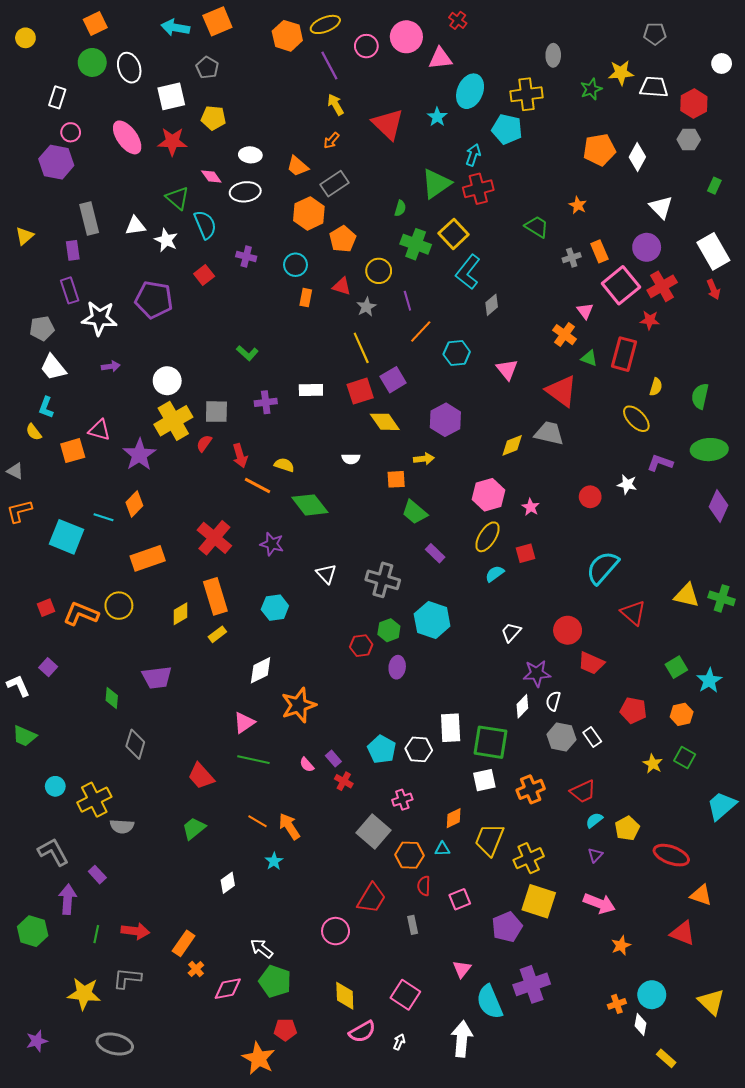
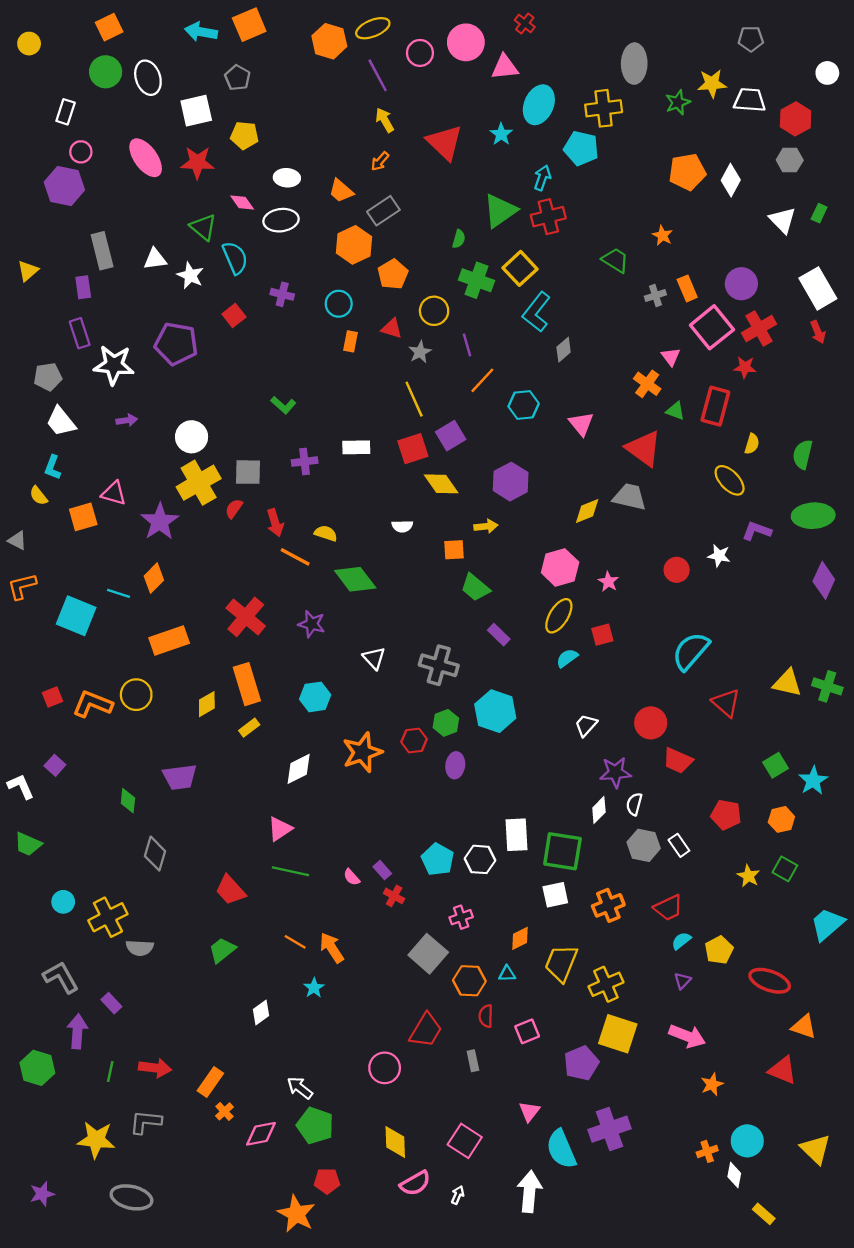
gray ellipse: (553, 55) -> (634, 64), size x1.5
white triangle: (661, 207) -> (783, 220), moved
orange star: (299, 705) -> (362, 752), moved

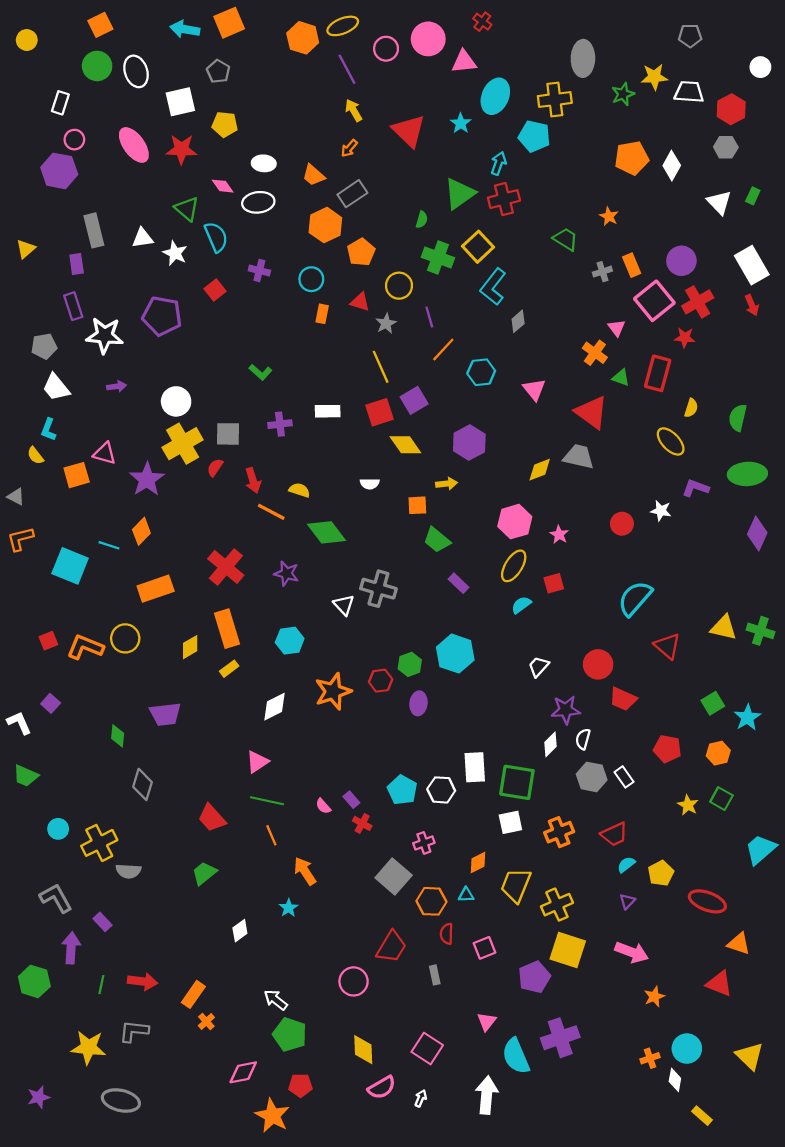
gray cross: (439, 665) -> (378, 589), moved
orange line: (295, 942) -> (271, 835), moved, turned 36
pink diamond: (261, 1134) -> (243, 1072), moved

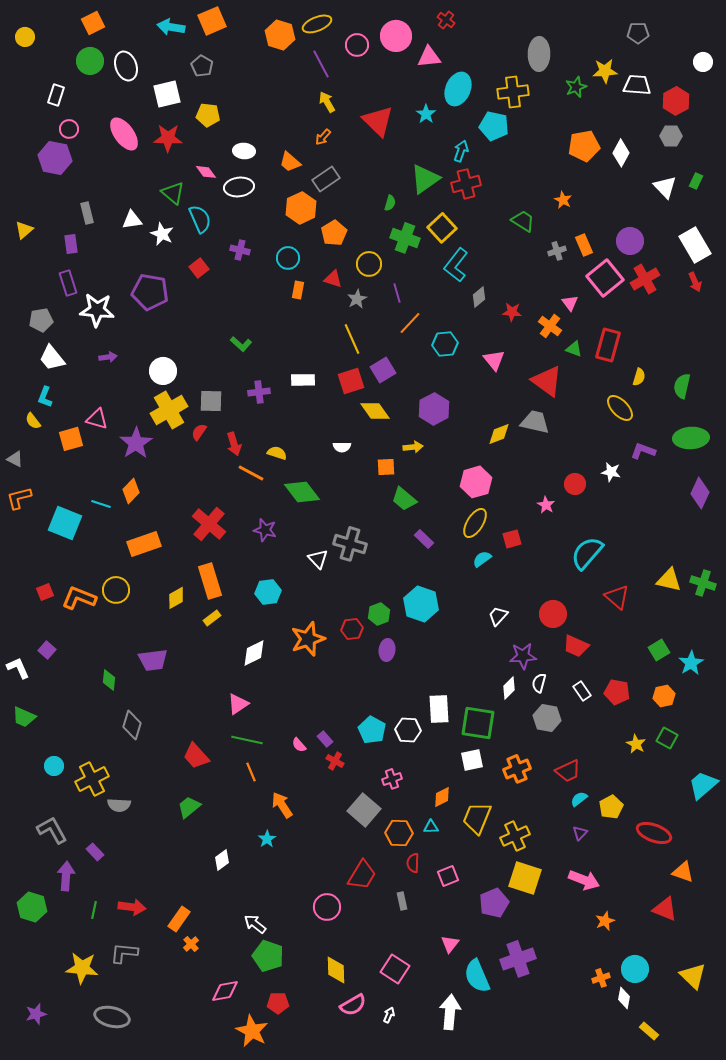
gray rectangle: (94, 230) -> (87, 213), size x0.7
red star: (685, 338) -> (512, 312), moved
pink star: (559, 535) -> (546, 505), moved
white rectangle: (624, 777) -> (582, 691), moved

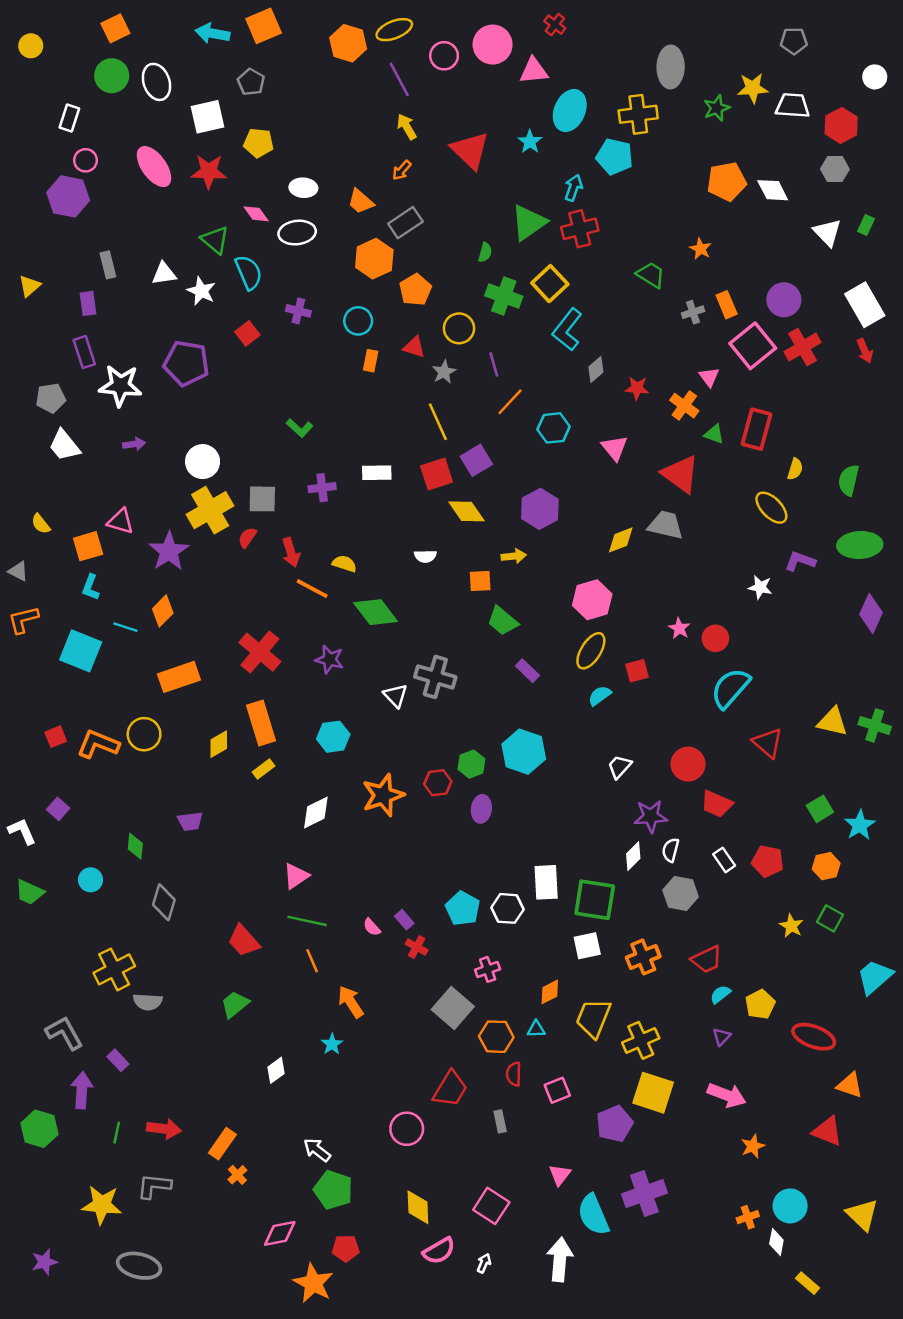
white diamond: (621, 153) -> (773, 190), turned -56
cyan L-shape: (45, 397) -> (91, 587), moved
red circle: (575, 484) -> (715, 638), moved
purple trapezoid: (153, 660) -> (190, 821), size x0.7
cyan circle: (54, 766) -> (91, 880), moved

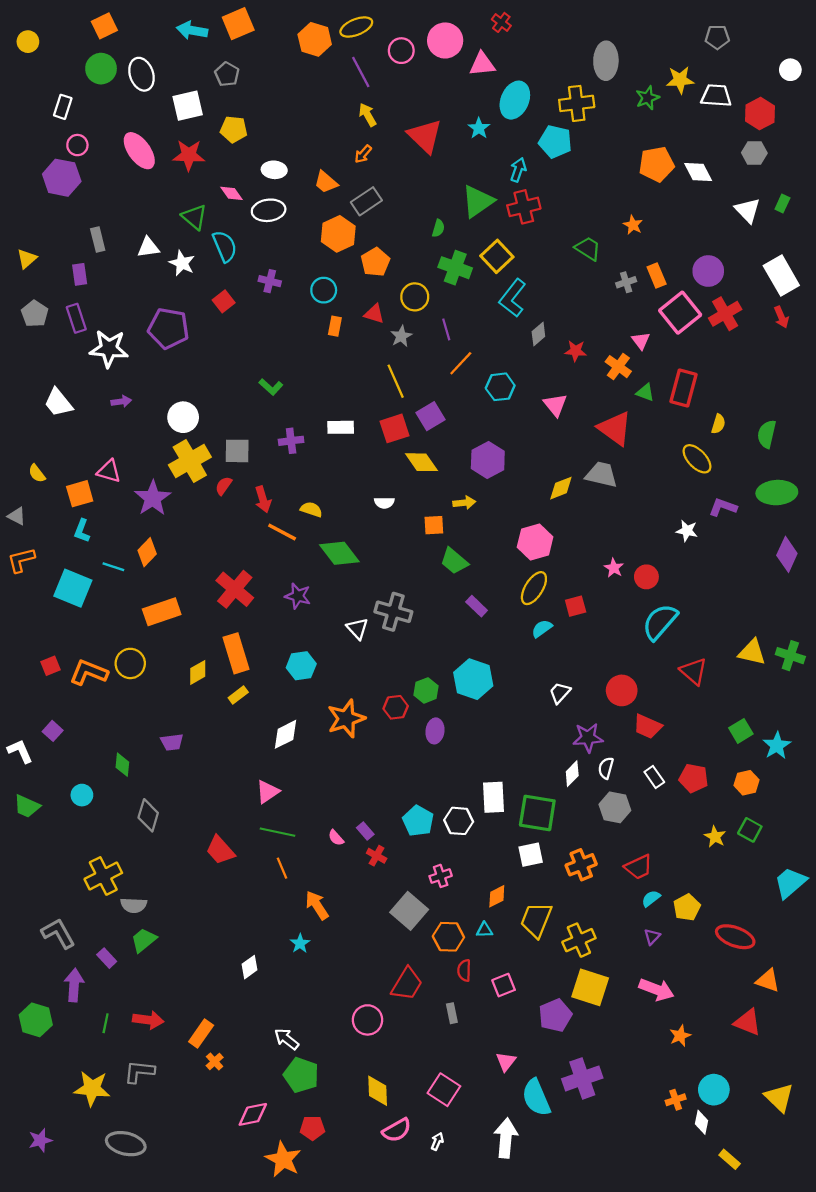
gray pentagon: (51, 398) -> (35, 314), moved, turned -30
green trapezoid: (235, 1004) -> (144, 940), moved

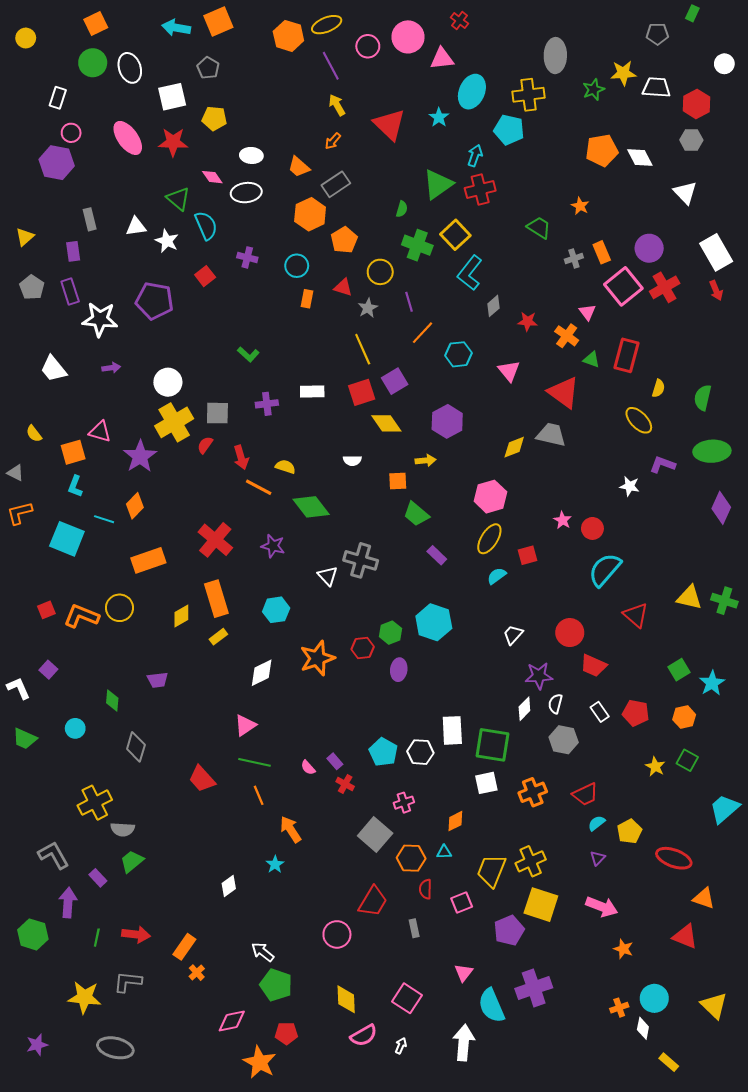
green rectangle: (782, 204) -> (692, 13), moved
yellow trapezoid: (536, 920) -> (491, 871), moved
orange star: (680, 1036) -> (623, 949), turned -30

